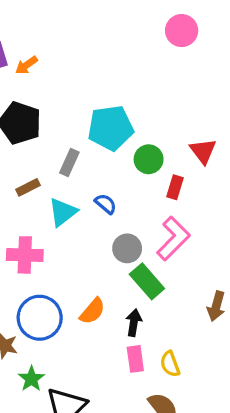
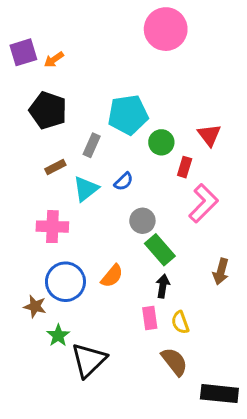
pink circle: (182, 31) -> (166, 29), moved, size x1.5
blue semicircle: (106, 204) -> (124, 182), turned 96
pink L-shape: (173, 238) -> (203, 203), moved
black arrow: (134, 323) -> (163, 286), moved

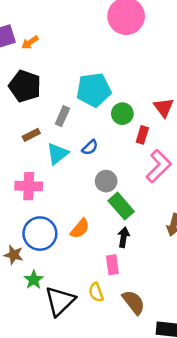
yellow semicircle: (180, 322) -> (96, 292), moved

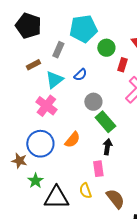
pink cross: (29, 186) -> (46, 106), moved, turned 35
black triangle: (60, 301) -> (56, 198), turned 44

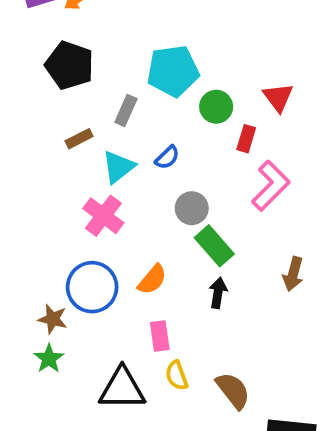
pink rectangle: (98, 169) -> (160, 336), moved
green star: (35, 181) -> (49, 359), moved

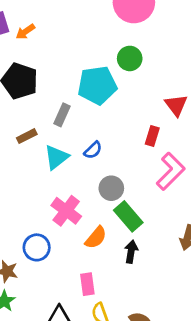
green circle: (216, 107) -> (130, 58), moved
pink cross: (103, 216) -> (66, 211), moved
orange semicircle: (152, 280) -> (96, 238), moved
blue circle: (92, 287) -> (37, 247), size x0.7

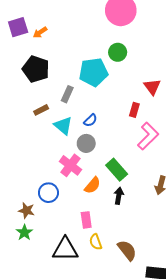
cyan triangle: (56, 157) -> (63, 126), turned -42
gray circle: (111, 188) -> (86, 143), moved

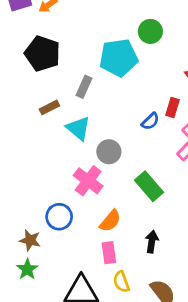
blue semicircle: (90, 120) -> (150, 121), moved
orange semicircle: (92, 185) -> (110, 221), moved
black arrow: (119, 196) -> (152, 242), moved

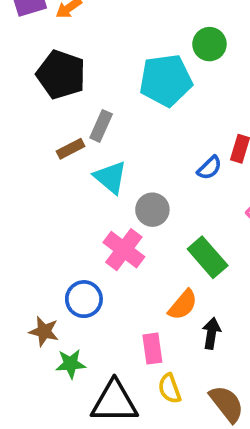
gray rectangle: (84, 87) -> (101, 126), moved
orange semicircle: (110, 221) -> (183, 305), moved
green star: (27, 269) -> (71, 364), moved, turned 30

